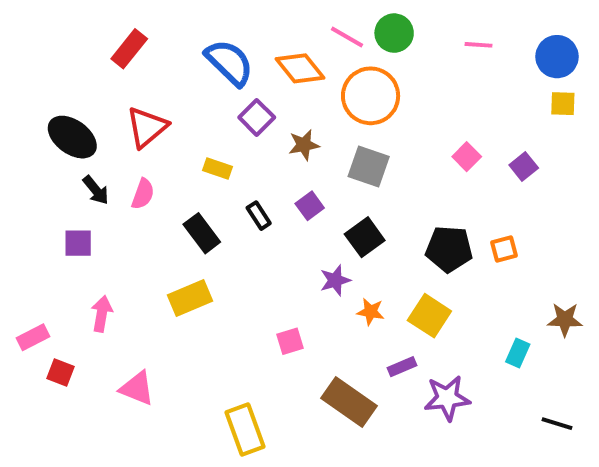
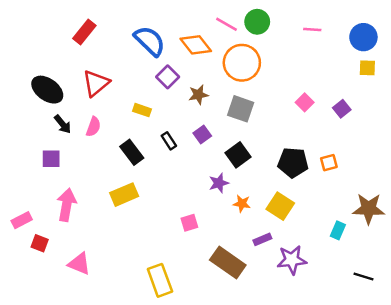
pink arrow: (102, 314) -> (66, 205), size x1.4
brown star: (565, 320) -> (369, 209), size x1.4
pink triangle: (137, 388) -> (79, 264), moved

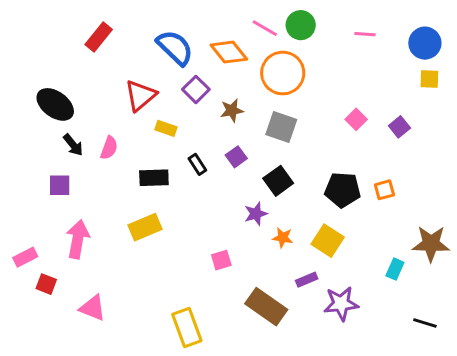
red triangle: (96, 83) -> (141, 95), moved
black rectangle: (132, 152) -> (154, 178), turned -55

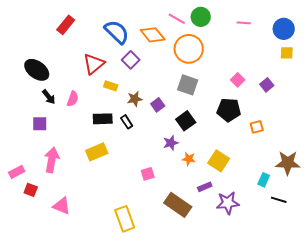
brown star: (232, 110) -> (135, 99), moved
black rectangle: (197, 164) -> (127, 122), moved
black pentagon: (343, 190) -> (229, 110), moved
black line: (425, 323) -> (279, 200), moved

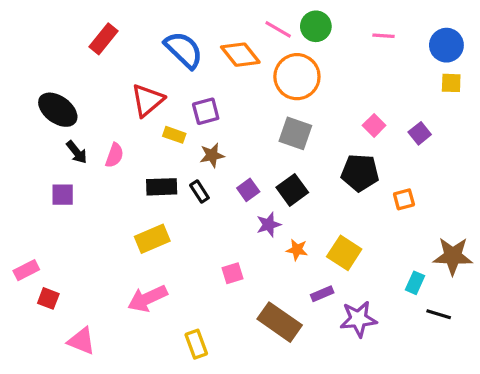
purple square: (131, 60) -> (206, 111), moved, turned 30
purple square: (158, 105) -> (248, 190), moved
pink arrow: (52, 160) -> (147, 298), moved, turned -125
pink triangle: (62, 206) -> (81, 341), moved
yellow rectangle: (125, 219) -> (196, 344), size x0.7

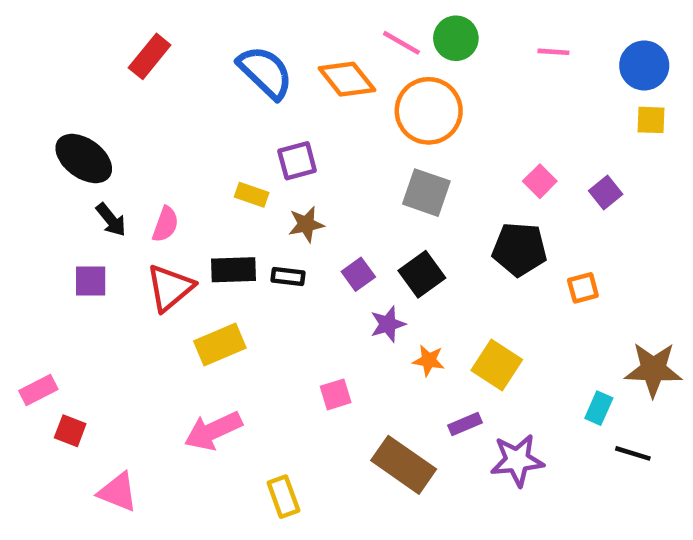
red triangle: (147, 100) -> (170, 288), moved
black rectangle: (199, 192) -> (288, 276), turned -50

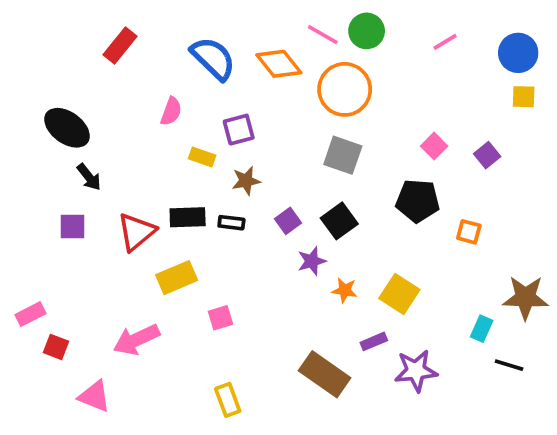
pink line: (553, 52) -> (445, 42), turned -35
pink semicircle: (165, 224) -> (171, 111), moved
orange square: (583, 288) -> (469, 232), turned 30
pink square: (336, 394) -> (220, 318), moved
pink arrow: (213, 431) -> (136, 340), moved

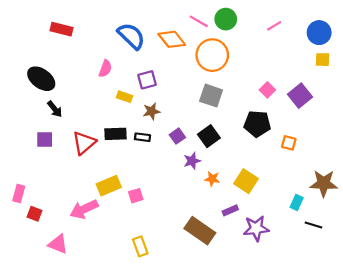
red rectangle: (120, 46) -> (61, 29), moved, turned 65
purple square: (487, 155) -> (300, 96), size x1.5
yellow rectangle: (177, 278) -> (109, 186), moved
pink rectangle: (30, 314) -> (19, 193), turned -48

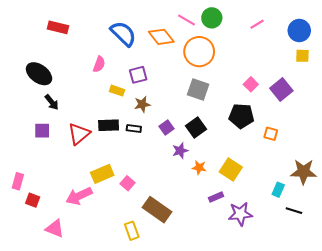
pink square: (136, 196) -> (128, 183), turned -32
brown rectangle: (200, 231) -> (157, 210), moved

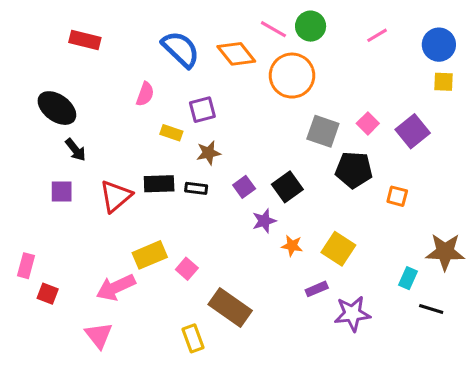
gray square: (198, 90) -> (323, 131), moved
pink triangle: (55, 229) -> (99, 335), moved, turned 30

